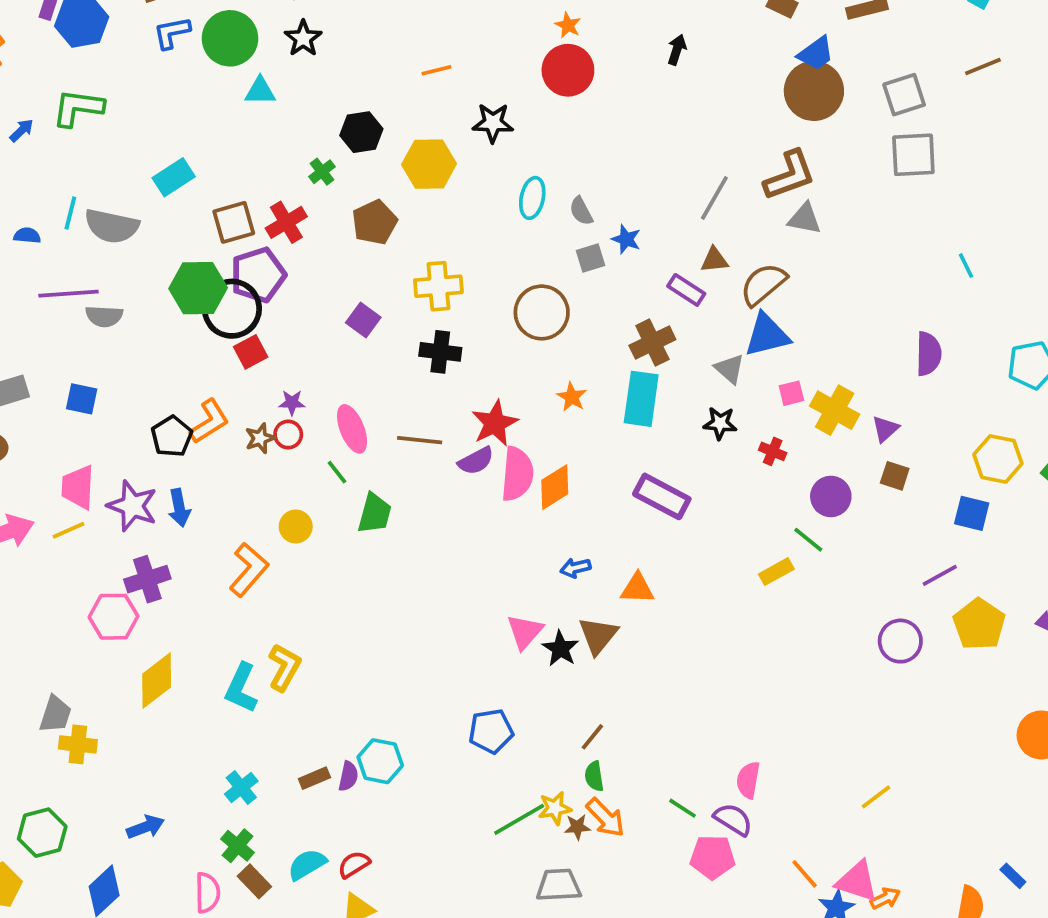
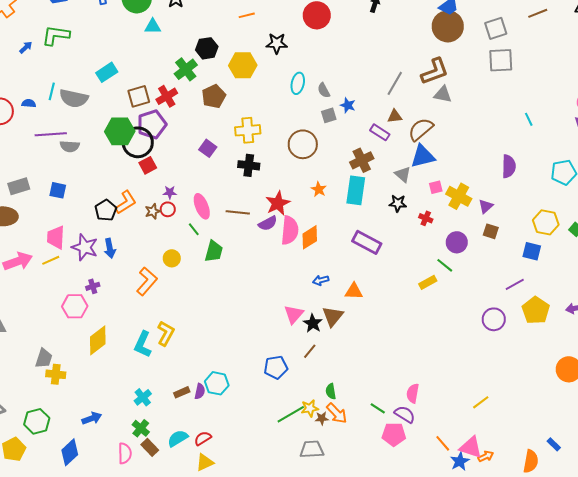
green cross: (322, 172) -> (186, 69), size x1.6
purple cross: (147, 579) -> (93, 286), size x0.6
brown line: (592, 737) -> (310, 351), moved

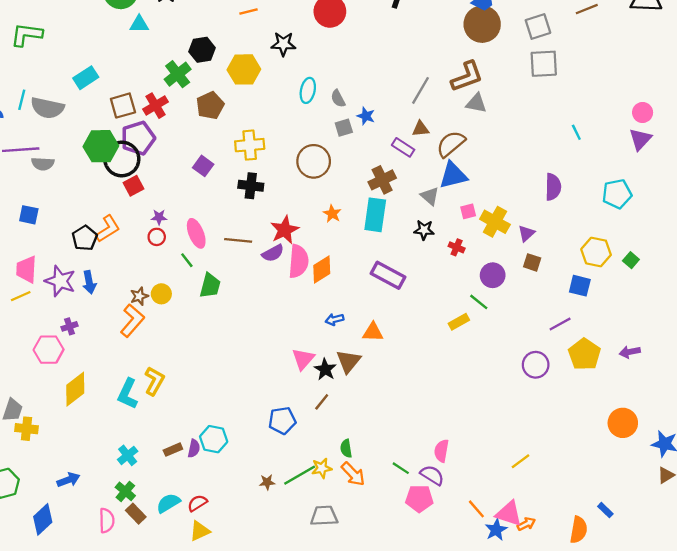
brown star: (153, 211) -> (139, 296), moved
brown star: (322, 418) -> (267, 482), moved

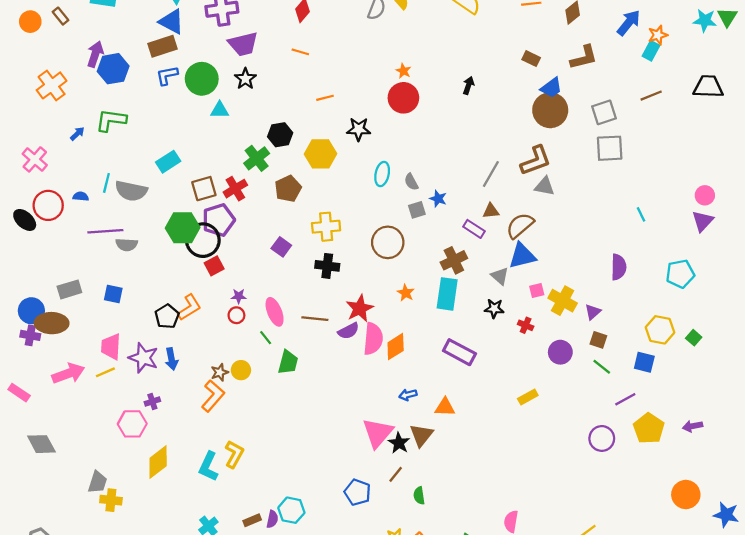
green line: (479, 302) -> (602, 367), moved
pink triangle: (303, 359) -> (378, 433), size x1.4
blue pentagon: (282, 421) -> (357, 492), turned 30
green semicircle: (346, 448) -> (419, 496), moved

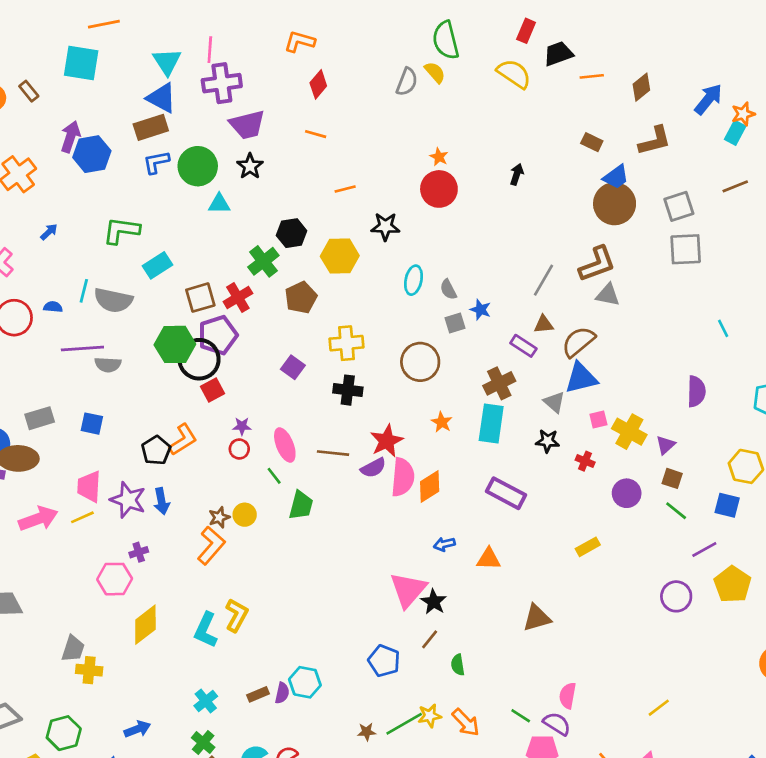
green L-shape: (111, 120) -> (121, 231), moved
brown triangle: (421, 435) -> (537, 618), moved, turned 35

